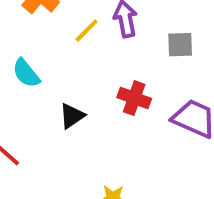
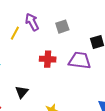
black triangle: (72, 116) -> (22, 92), moved

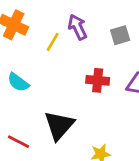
black triangle: (22, 92) -> (59, 125), size x1.6

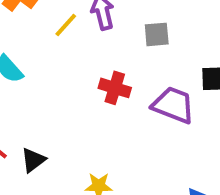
black triangle: (59, 125) -> (33, 160), moved, size x0.6

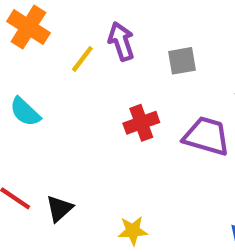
red cross: (115, 88) -> (141, 123), turned -32

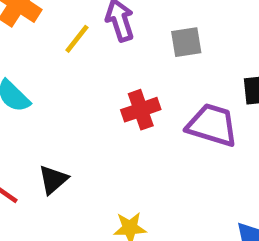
black triangle: (59, 209) -> (53, 180), moved

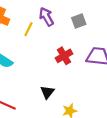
black triangle: (53, 180) -> (47, 92), moved

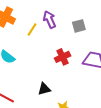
black triangle: (47, 92) -> (44, 89), turned 32

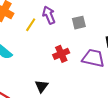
black triangle: (44, 89) -> (42, 86), turned -40

